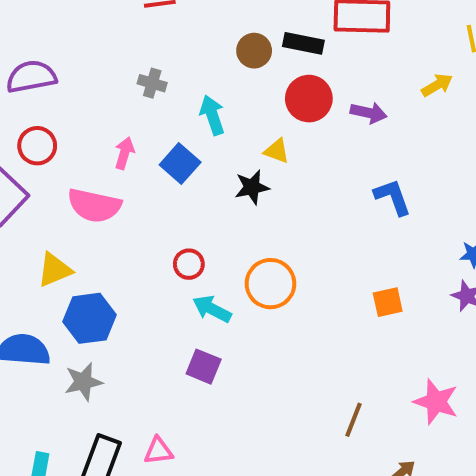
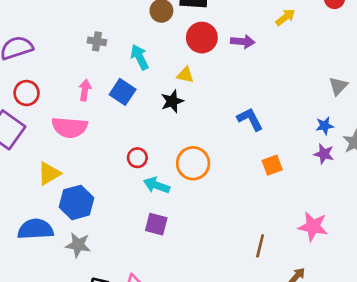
blue L-shape: (393, 197) -> (250, 119), moved
gray star: (83, 382) -> (78, 245), turned 30

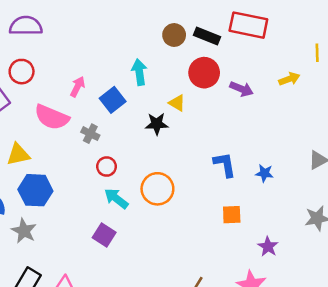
gray cross: (97, 41) -> (90, 134), moved
blue star: (325, 126) -> (264, 173), moved
purple star: (324, 154) -> (268, 247), moved

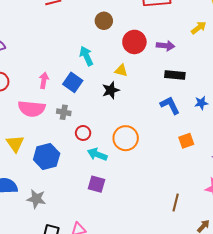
black rectangle: (207, 36) -> (175, 75), moved
yellow triangle: (18, 154) -> (15, 144), turned -36
blue hexagon: (35, 190) -> (47, 157), moved

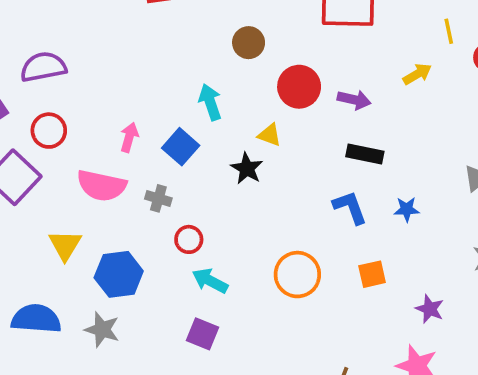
black star: (111, 90) -> (247, 168), turned -30
orange circle: (126, 138) -> (297, 275), moved
gray star: (36, 199) -> (102, 330), moved

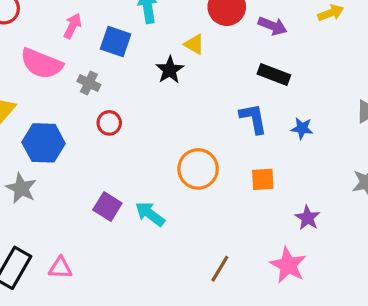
blue square: (181, 147) -> (116, 41), turned -32
cyan arrow: (210, 281) -> (150, 214), moved

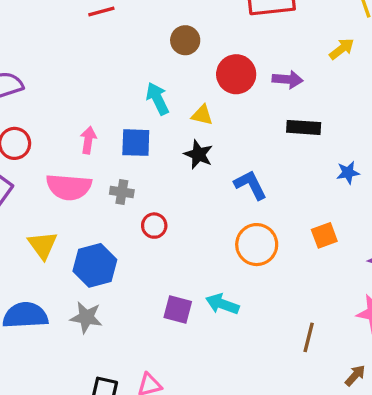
yellow triangle: (194, 44) -> (202, 115), moved
blue L-shape: (253, 118) -> (250, 185), moved

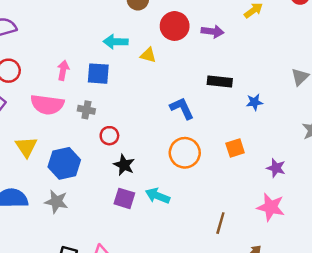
cyan arrow: (157, 99) -> (116, 42), turned -65
black rectangle: (304, 127) -> (220, 81), moved
black star: (198, 154) -> (124, 165), moved

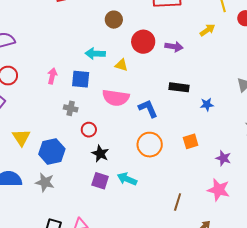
pink semicircle: (47, 105) -> (116, 98), moved

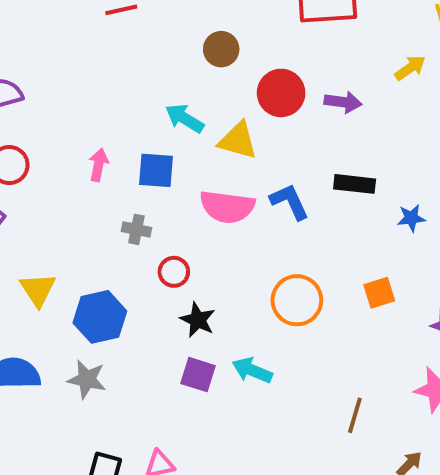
cyan arrow: (95, 54) -> (185, 118), turned 30
yellow triangle: (121, 65) -> (238, 141), size x1.5
blue L-shape: (148, 109) -> (290, 202), moved

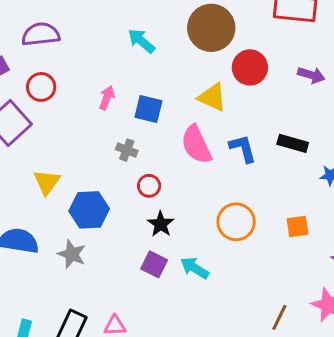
brown circle: (221, 49) -> (211, 28), size x1.8
purple arrow: (343, 102) -> (311, 75), moved
cyan arrow: (185, 118) -> (141, 41), moved
pink semicircle: (227, 207) -> (196, 145), turned 48
brown line: (355, 415) -> (279, 317), moved

